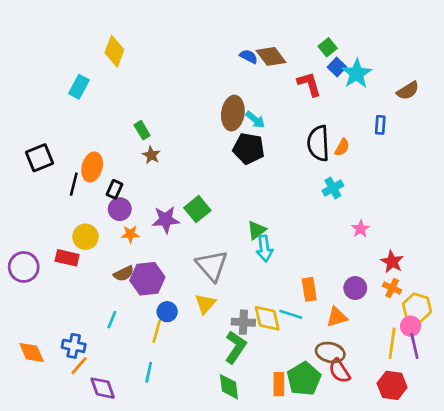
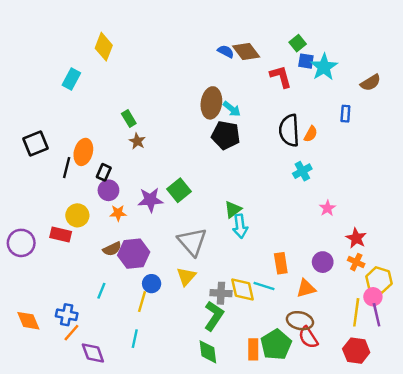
blue square: (337, 67) -> (306, 61), turned -35

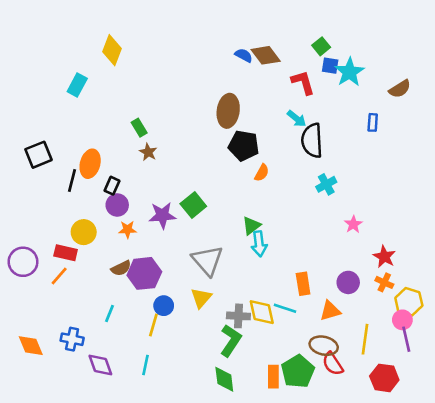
cyan arrow: (232, 109) -> (297, 119), moved
orange semicircle: (311, 134) -> (262, 173), moved
yellow line: (356, 312) -> (365, 339), moved
orange line: (71, 333) -> (59, 276), moved
purple diamond: (93, 353) -> (100, 365), moved

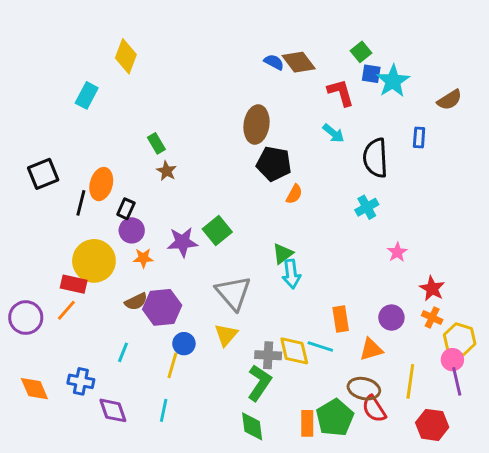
black semicircle: (312, 140) -> (375, 158), moved
yellow circle: (84, 232) -> (94, 261), size x1.5
purple circle: (23, 262) -> (26, 318), moved

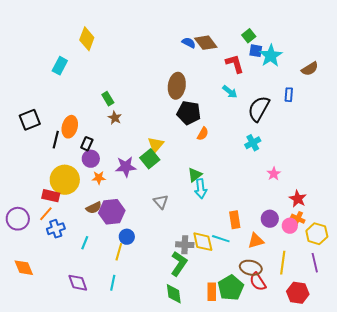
black semicircle: (375, 158) -> (259, 109), turned 32
gray triangle: (233, 293) -> (161, 202), size x0.6
yellow triangle: (226, 335) -> (156, 145), moved
pink circle: (452, 360) -> (290, 226), moved
blue cross: (81, 381) -> (56, 229), moved, turned -30

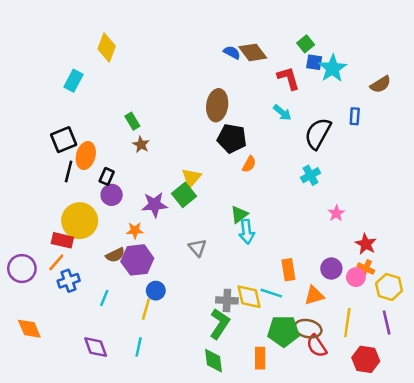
black square: (30, 120) -> (64, 140), moved
orange star: (99, 178) -> (135, 230), moved
green pentagon: (231, 288) -> (283, 331), moved, turned 30

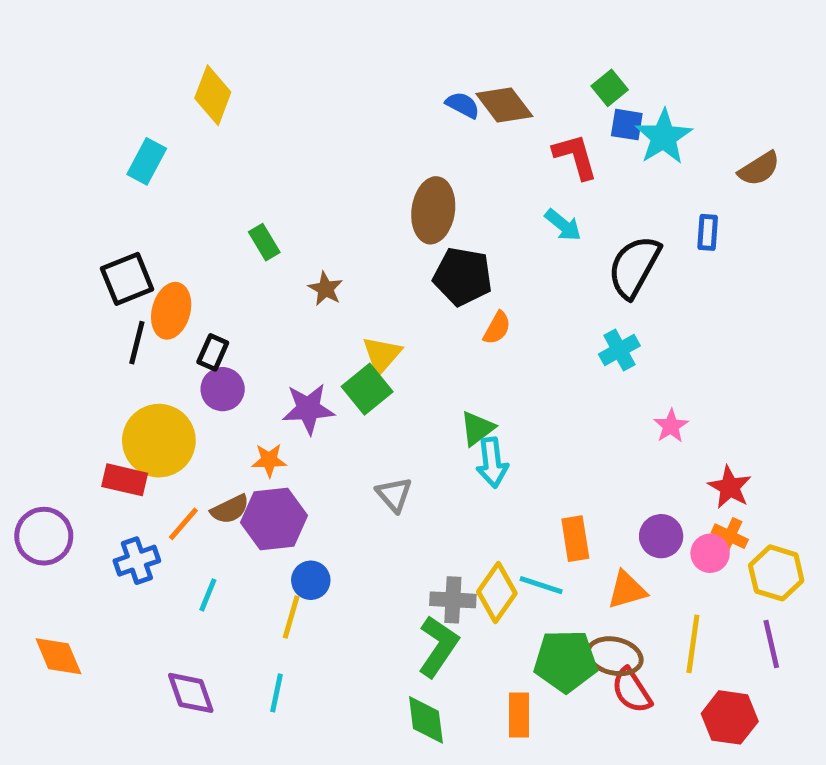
brown star: (141, 144) -> (325, 289), moved
orange line: (56, 262) -> (183, 524), moved
yellow diamond: (249, 297) -> (497, 592), turned 48

